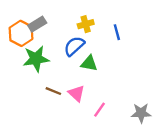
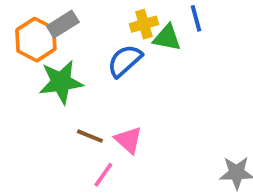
blue line: (117, 32) -> (196, 18), moved
green triangle: (89, 63) -> (167, 38), moved
pink line: (100, 110) -> (103, 175), moved

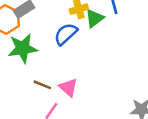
green triangle: (167, 38) -> (94, 18), turned -48

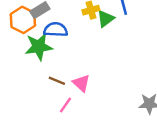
blue semicircle: (66, 34) -> (56, 30), moved, turned 45

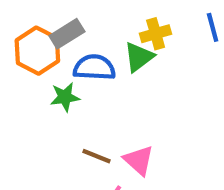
green triangle: (106, 19) -> (139, 57), moved
green star: (39, 47) -> (65, 97), size x0.6

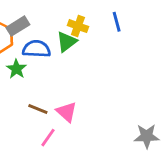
yellow cross: (156, 34) -> (78, 26), turned 36
green star: (65, 97) -> (16, 69), turned -30

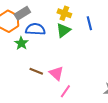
blue line: (117, 22) -> (89, 23), moved
green triangle: (67, 42) -> (63, 30), moved
pink line: (48, 138) -> (65, 91), moved

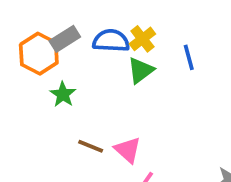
yellow cross: (64, 13) -> (142, 39), turned 32
blue semicircle: (35, 29) -> (111, 41), moved

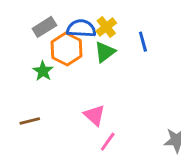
orange hexagon: (39, 54) -> (66, 49), moved
brown line: (91, 146) -> (30, 121), moved, turned -36

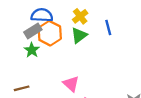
gray rectangle: (44, 27) -> (33, 31), moved
blue semicircle: (81, 28) -> (42, 15), moved

